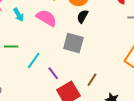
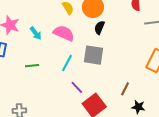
cyan line: (34, 60) -> (67, 63), moved
brown line: (92, 80) -> (125, 89), moved

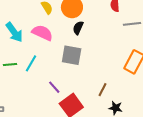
cyan arrow: (36, 33) -> (14, 32), size x1.5
cyan line: (67, 63) -> (31, 63), moved

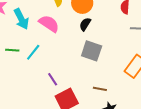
gray square: (72, 55) -> (92, 51), moved
brown line: (102, 90) -> (100, 89), turned 64

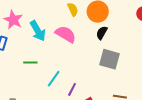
cyan line: (33, 52) -> (54, 79), moved
purple line: (53, 79) -> (72, 89), turned 64

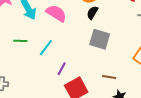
cyan line: (54, 79) -> (46, 48), moved

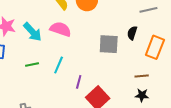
black semicircle: (92, 13) -> (132, 33), moved
brown line: (109, 77) -> (142, 76), moved

